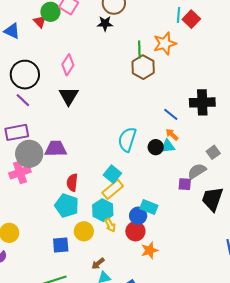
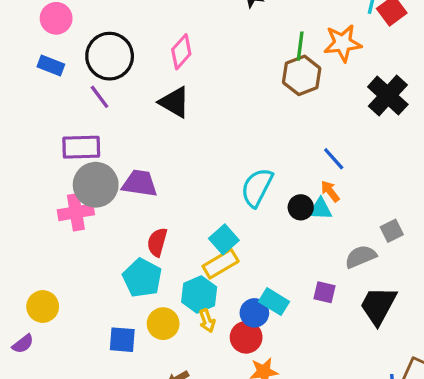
black triangle: (69, 96) -> (174, 102), turned -40
black cross: (202, 102) -> (388, 96), moved, turned 35
purple square: (185, 184) -> (325, 292), moved

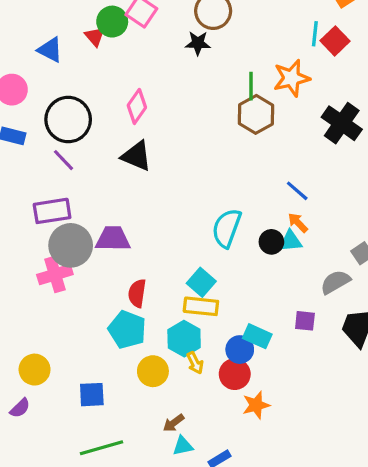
yellow rectangle: (221, 264) -> (201, 306), turned 44
blue square: (122, 340) -> (92, 395), moved

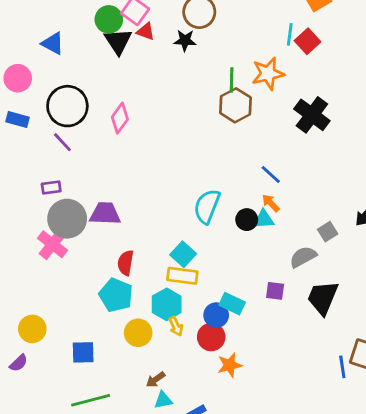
red triangle: (95, 36) -> (146, 31), moved, turned -30
pink diamond: (137, 106) -> (120, 118), moved
black triangle: (136, 156) -> (118, 41), moved, turned 32
purple rectangle: (52, 211) -> (51, 187), size x0.6
pink cross: (55, 274) -> (53, 244), turned -36

